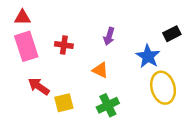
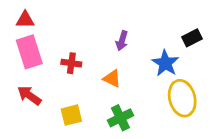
red cross: (64, 45) -> (71, 63), moved
red arrow: (39, 86) -> (29, 95), moved

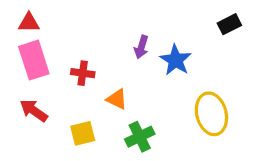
black rectangle: (192, 38) -> (229, 24), moved
blue star: (165, 63) -> (176, 60), moved
orange triangle: (112, 79) -> (117, 99), moved

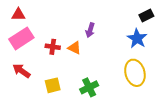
pink rectangle: (34, 60) -> (21, 38), turned 75
blue star: (176, 60) -> (137, 38), moved
orange triangle: (117, 99) -> (75, 48), moved

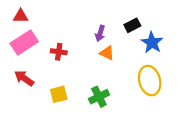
black rectangle: (146, 16) -> (132, 25), moved
orange triangle: (75, 48) -> (107, 53), moved

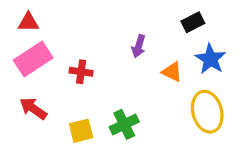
black rectangle: (132, 25) -> (193, 22), moved
orange triangle: (107, 53) -> (172, 72), moved
green cross: (99, 97) -> (124, 124), moved

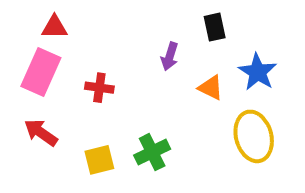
red triangle: (28, 22) -> (54, 27), moved
black rectangle: (193, 22) -> (215, 27), moved, turned -75
pink rectangle: (33, 59) -> (41, 72), turned -33

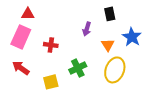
orange triangle: (211, 88) -> (108, 45), turned 32
yellow ellipse: (254, 136) -> (115, 70), moved, turned 35
green cross: (152, 152) -> (78, 68), moved

